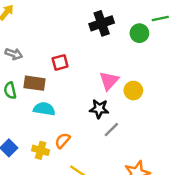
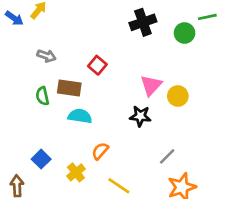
red square: (60, 62) -> (97, 65), turned -35
gray line: (111, 130) -> (167, 156), moved
yellow cross: (41, 150) -> (76, 172), moved, turned 35

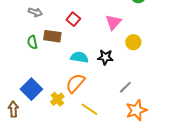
pink triangle: (151, 85) -> (113, 22), moved
cyan semicircle: (80, 116) -> (79, 57), moved
orange semicircle: (100, 151) -> (75, 83), size x1.5
blue square: (41, 159) -> (31, 89), size x1.5

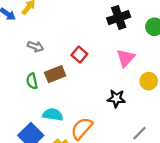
brown rectangle: (52, 36) -> (55, 74), turned -30
cyan semicircle: (79, 57) -> (53, 115), moved

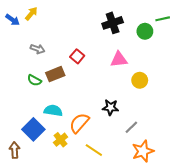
pink triangle: (126, 58) -> (119, 59), turned 42
green semicircle: (32, 81) -> (34, 80), turned -48
black star: (116, 98) -> (111, 107), moved

